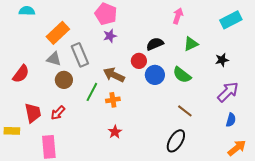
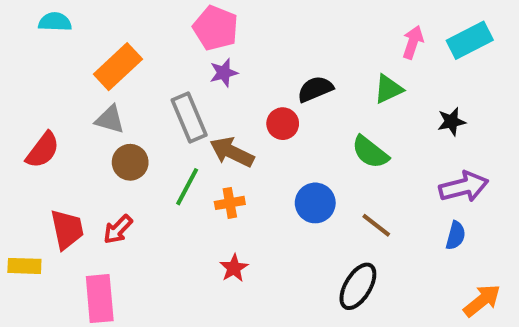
pink arrow: (178, 16) -> (413, 42), moved
gray rectangle: (80, 55) -> (189, 118), moved
blue circle: (155, 75) -> (315, 203), moved
purple arrow: (228, 92) -> (464, 187), turned 30
blue semicircle: (231, 120) -> (456, 235), moved

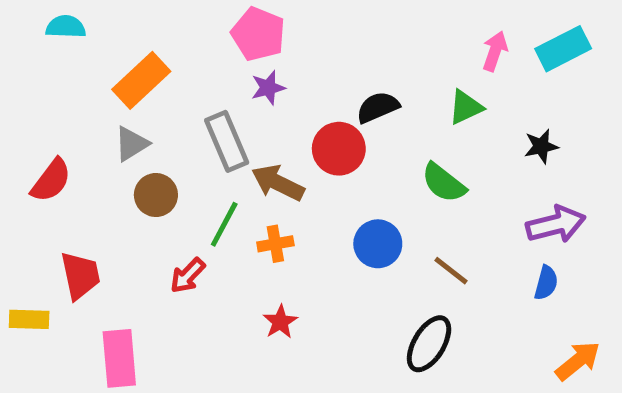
gray triangle: (110, 120) -> (132, 144), turned -48
red circle: (283, 124) -> (339, 149), size x1.4
red arrow: (118, 229) -> (188, 275), moved

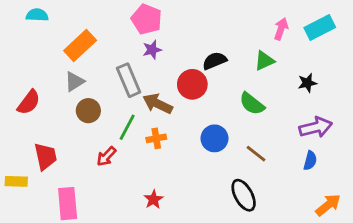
red star: (280, 322) -> (153, 199), moved
black ellipse: (429, 344) -> (244, 195), turned -60

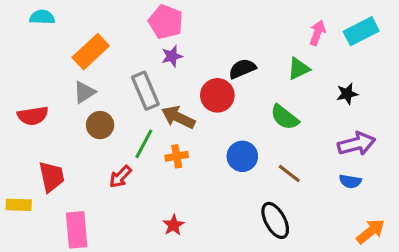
red semicircle: (29, 102) -> (33, 116), turned 44
blue semicircle: (310, 161) -> (350, 181), turned 84

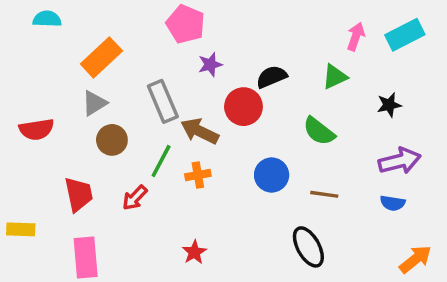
purple star: (172, 56) -> (210, 65), moved
brown line: (289, 174) -> (324, 194), turned -30
red trapezoid: (52, 177) -> (79, 194), moved

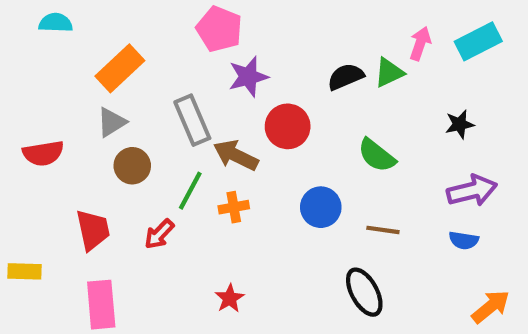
purple star: (210, 65) -> (248, 77), size x1.4
black semicircle: (272, 77) -> (346, 77), moved
green triangle: (335, 77) -> (389, 73), moved

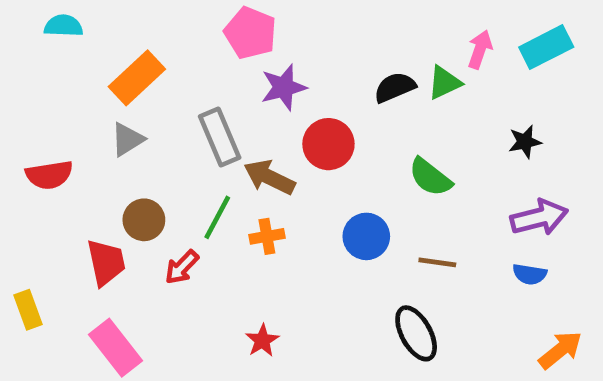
brown circle: (132, 166) -> (144, 220), moved
yellow rectangle: (25, 271) -> (28, 310), turned 68
pink rectangle: (101, 305) -> (116, 348), turned -33

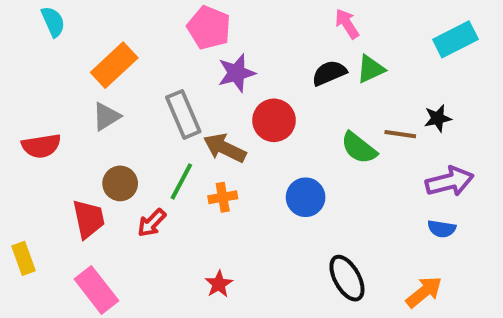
cyan semicircle: (63, 26) -> (53, 22), turned 64
pink arrow: (480, 49) -> (347, 24), moved, turned -52
brown line: (437, 262) -> (400, 134), moved
orange arrow: (560, 350) -> (424, 292), moved

